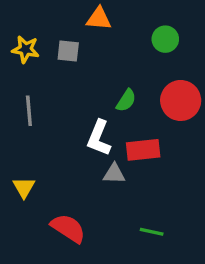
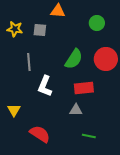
green semicircle: (126, 100) -> (74, 59), size x1.5
gray line: (29, 111) -> (29, 62), moved
white L-shape: (99, 138) -> (45, 86), moved
gray triangle: (114, 174) -> (76, 110), moved

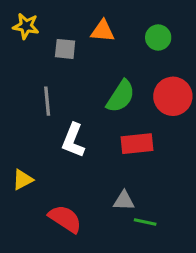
orange triangle: (58, 11) -> (103, 31), moved
yellow star: (15, 29) -> (26, 26), moved
yellow triangle: (14, 110) -> (23, 180), turned 32
gray triangle: (76, 110) -> (124, 201), moved

